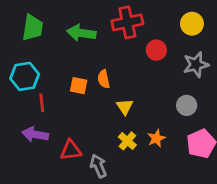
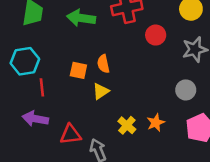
yellow triangle: (125, 107) -> (101, 91), moved, turned 30

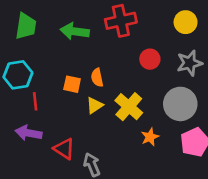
red circle: (156, 35) -> (150, 59), moved
gray circle: (186, 90) -> (180, 104), size x1.6
yellow cross: (127, 125) -> (129, 107), moved, size x1.5
red triangle: (71, 134) -> (64, 149), turned 40

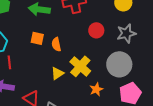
orange square: (72, 84) -> (37, 38), moved
yellow triangle: (94, 105) -> (57, 73), moved

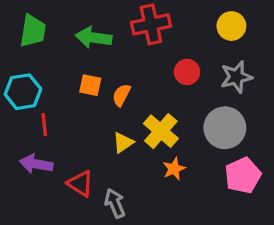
orange semicircle: (56, 44) -> (121, 95), turned 40
orange star: (96, 89) -> (174, 169), moved

